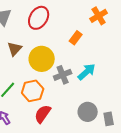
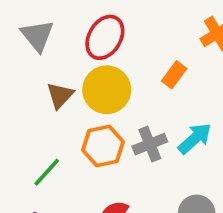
yellow circle: (42, 59) -> (107, 90), moved
orange hexagon: (33, 91) -> (103, 146), moved

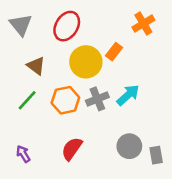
yellow circle: (107, 90) -> (86, 62), moved
brown triangle: (60, 95) -> (36, 66), turned -36
green line: (47, 172) -> (27, 100), moved

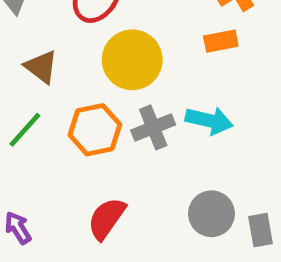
orange rectangle: (114, 52) -> (221, 41), moved, turned 42
cyan arrow: (128, 95) -> (209, 120), turned 55

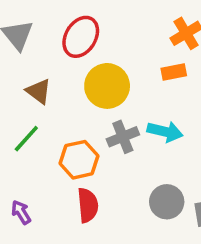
orange hexagon: (95, 130) -> (79, 160), moved
red semicircle: (107, 218) -> (88, 205), turned 140

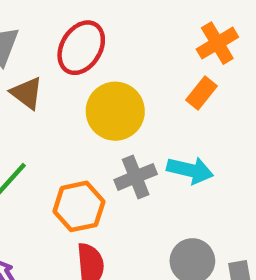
orange rectangle: (174, 72) -> (201, 93), turned -40
brown triangle: (39, 91) -> (27, 93), moved

